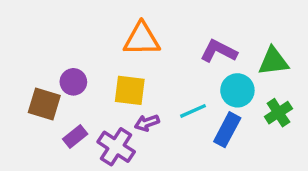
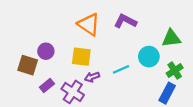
orange triangle: (142, 39) -> (89, 24), turned 35
purple L-shape: (219, 51) -> (125, 21), moved
blue rectangle: (227, 130) -> (167, 93), moved

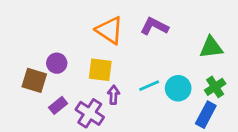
cyan circle: (149, 57) -> (178, 88), moved
purple arrow: (92, 77) -> (113, 95), turned 112

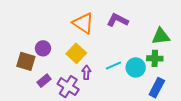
yellow square: (100, 70) -> (76, 53), turned 36
green cross: (215, 87) -> (155, 58), moved, turned 35

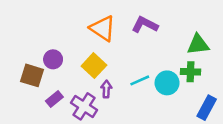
blue rectangle: (157, 88) -> (207, 108), moved

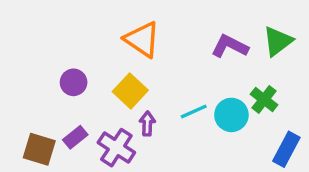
purple L-shape: (145, 25) -> (230, 46), moved
green triangle: (198, 44) -> (278, 41), moved, turned -30
green cross: (191, 72) -> (264, 99), turned 36
brown square: (32, 75) -> (39, 149), moved

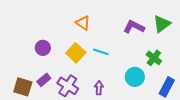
orange triangle: (142, 39) -> (83, 23), size x0.7
cyan line: (194, 112) -> (101, 52), moved, turned 42
cyan circle: (231, 115) -> (135, 77), moved
purple arrow: (147, 124) -> (99, 88), moved

